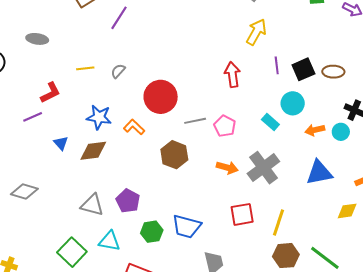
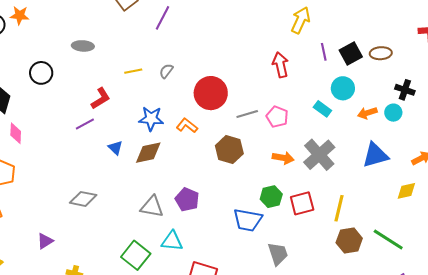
green hexagon: (152, 232) -> (271, 197), moved

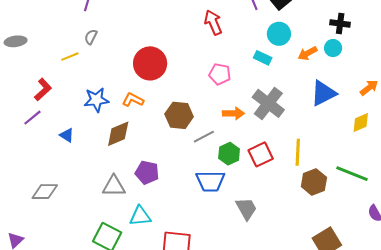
gray semicircle: (166, 71) -> (91, 37), moved
gray line: (247, 114) -> (204, 137), moved
brown diamond: (148, 153) -> (118, 134), moved

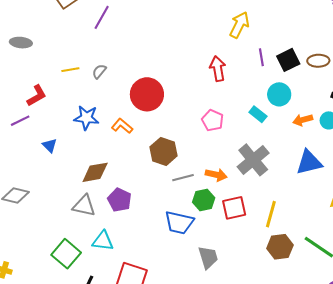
gray semicircle: (91, 37) -> (99, 71), moved
orange arrow: (233, 113) -> (216, 175), moved
brown diamond: (118, 134) -> (95, 172), moved

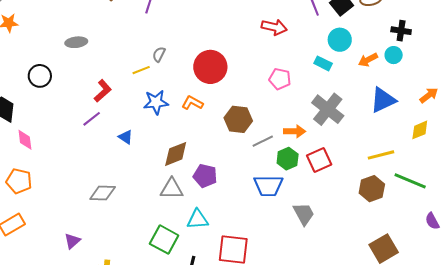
red arrow: (218, 69) -> (274, 27), turned 125
yellow line: (70, 70) -> (141, 70), moved
yellow line: (271, 214) -> (381, 155), moved, turned 72

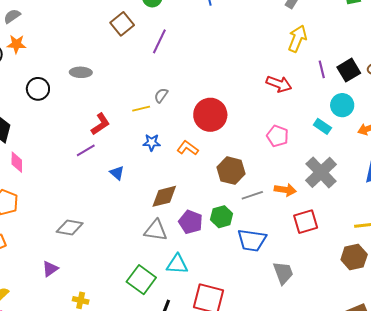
black circle: (40, 76) -> (38, 89), moved
blue star: (156, 102) -> (152, 142), size x0.7
green hexagon: (288, 159) -> (222, 217), moved
gray diamond: (103, 193) -> (70, 227), moved

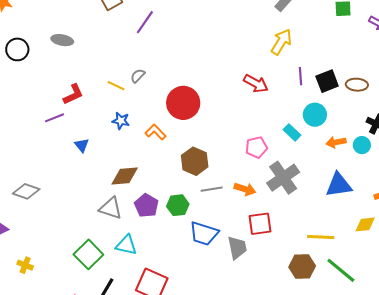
yellow line: (141, 109) -> (116, 86), turned 30
pink pentagon: (278, 136) -> (256, 147), moved, turned 30
gray trapezoid: (283, 273) -> (237, 248), moved

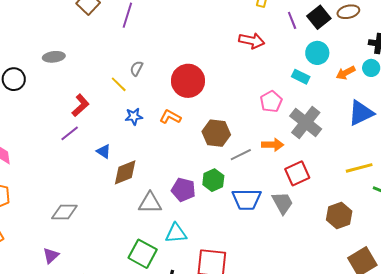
yellow line: (116, 86) -> (119, 84), turned 36
brown diamond: (125, 176) -> (125, 172), moved
brown hexagon: (302, 266) -> (339, 215), moved

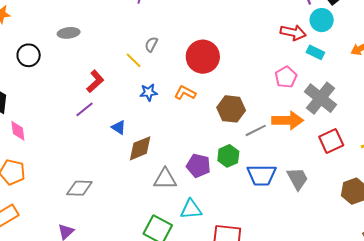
red arrow: (252, 41) -> (293, 33), moved
cyan circle: (317, 53) -> (322, 20), moved
orange arrow: (273, 145) -> (288, 120), size x1.4
red square: (297, 173) -> (331, 141), moved

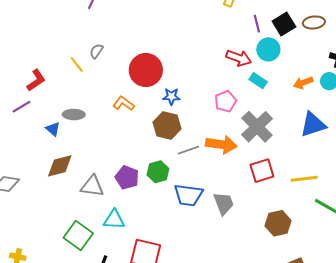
gray ellipse: (69, 33) -> (74, 115), moved
blue star: (149, 92) -> (171, 96), moved
brown diamond: (140, 148) -> (60, 166), moved

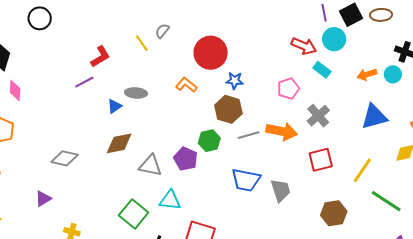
gray cross: (257, 127) -> (318, 116), size x0.7
blue triangle: (53, 129) -> (114, 106), turned 42
green hexagon: (158, 172) -> (209, 141), moved
yellow line: (304, 179) -> (362, 170), turned -52

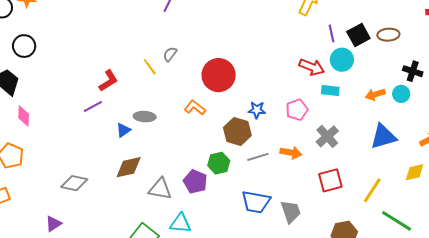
black circle: (40, 18) -> (24, 46), moved
cyan rectangle: (322, 70) -> (330, 90), turned -30
blue star: (235, 81) -> (257, 110), moved
orange arrow: (282, 131) -> (291, 153), size x0.7

